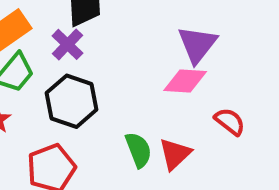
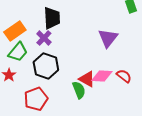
pink diamond: (185, 81) -> (102, 76), moved
red triangle: (175, 154) -> (87, 79), moved, turned -48

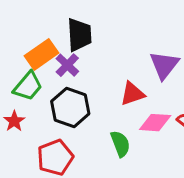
orange rectangle: (15, 31) -> (42, 54), moved
red triangle: (87, 79) -> (132, 94), moved, turned -48

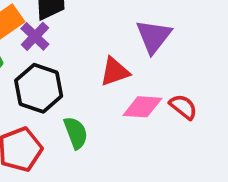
green semicircle: (120, 144) -> (76, 133), moved

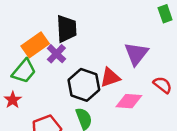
black hexagon: (39, 88) -> (84, 85), moved
red semicircle: (183, 107) -> (163, 85), moved

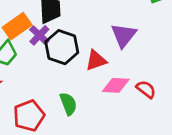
black hexagon: (84, 85) -> (62, 47), moved
red semicircle: (163, 85) -> (146, 89), moved

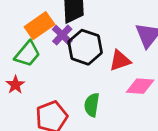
green semicircle: (68, 104) -> (92, 105), turned -150

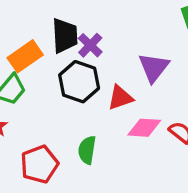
purple cross: (62, 35) -> (90, 45), moved

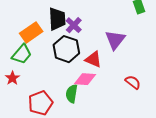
red triangle: (120, 98) -> (93, 59), turned 42
pink diamond: (144, 128) -> (85, 79), moved

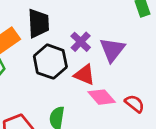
purple cross: (74, 25) -> (81, 42), moved
pink diamond: (85, 79) -> (102, 97), moved, turned 45

